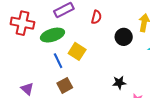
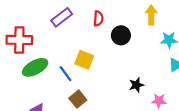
green ellipse: (52, 35) -> (35, 67), moved
black circle: (124, 37) -> (121, 35), moved

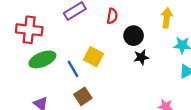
black star: (136, 85) -> (141, 57), moved

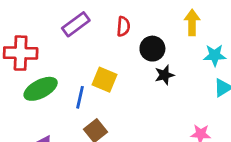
blue line: (73, 69) -> (80, 97), turned 48

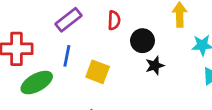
blue line: (80, 97) -> (67, 56), moved

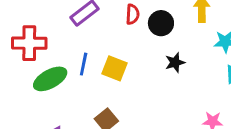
black circle: (142, 41) -> (161, 23), moved
blue line: (67, 56) -> (84, 64), moved

